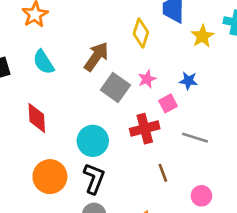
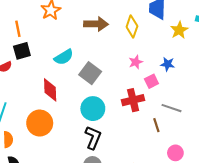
brown arrow: (96, 57) -> (96, 24), moved, turned 55
cyan semicircle: (44, 62) -> (64, 57), moved, turned -90
gray square: (115, 88) -> (90, 73), moved
brown line: (163, 173) -> (156, 125), moved
orange circle: (50, 177) -> (40, 123), moved

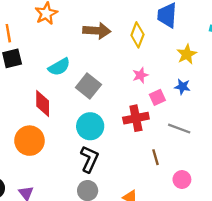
yellow star: (179, 30) -> (187, 54), moved
blue star: (168, 64) -> (182, 87), moved
brown line: (156, 125) -> (155, 157), moved

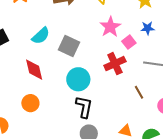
pink star: (140, 75) -> (110, 27), size x1.5
orange circle: (29, 141) -> (30, 103), size x0.7

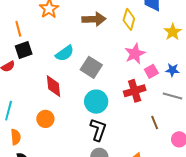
blue star: (148, 28) -> (172, 70), moved

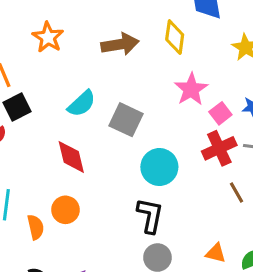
red cross: (135, 91) -> (219, 148), moved
cyan circle: (96, 102) -> (159, 167), moved
orange semicircle: (16, 137) -> (36, 227), moved

